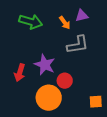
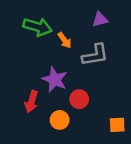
orange arrow: (65, 23) -> (65, 40), moved
red arrow: (20, 73) -> (31, 102), moved
orange circle: (49, 98) -> (60, 120), size x0.6

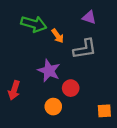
purple triangle: (100, 19) -> (89, 17), turned 32
red arrow: (31, 102) -> (14, 90), moved

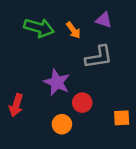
orange arrow: (58, 36) -> (73, 30), moved
orange square: (104, 111) -> (122, 118), moved

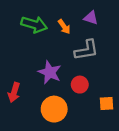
red circle: (82, 103) -> (80, 85), moved
orange circle: (62, 124) -> (54, 109), size x1.5

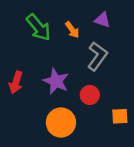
green arrow: (34, 24) -> (38, 27), turned 35
gray L-shape: (86, 50) -> (97, 56), turned -45
red arrow: (14, 92) -> (16, 82), moved

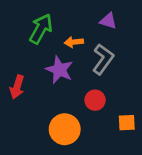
green arrow: (38, 27) -> (41, 29), turned -112
orange arrow: (72, 30) -> (74, 42), moved, turned 120
purple star: (56, 81) -> (59, 70), moved

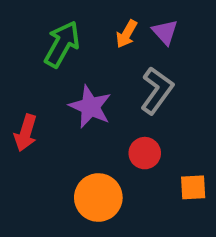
purple triangle: (108, 21) -> (165, 32), turned 30
orange arrow: (74, 42) -> (127, 34), moved, turned -54

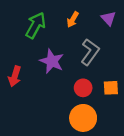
purple triangle: (165, 32) -> (109, 18), moved
orange square: (193, 187) -> (111, 88), moved
orange circle: (98, 198) -> (83, 118), moved

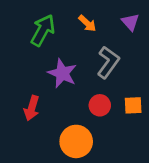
orange arrow: (73, 20) -> (87, 23), turned -77
red arrow: (15, 76) -> (32, 108), moved
orange circle: (83, 118) -> (76, 141), moved

